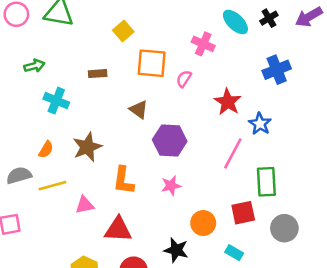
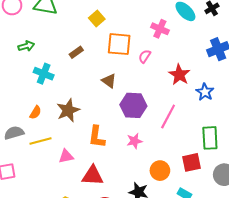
brown rectangle: (98, 74) -> (76, 52), turned -32
pink line: (233, 153) -> (168, 116), moved

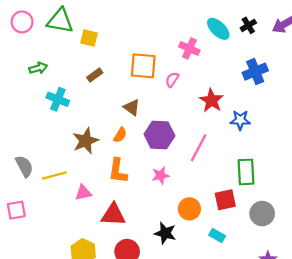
yellow square: (97, 19) -> (89, 38), moved, turned -35
blue star: (205, 92) -> (240, 120), turned -30
orange semicircle: (35, 112) -> (120, 135), moved
gray semicircle: (14, 133) -> (24, 166), turned 78

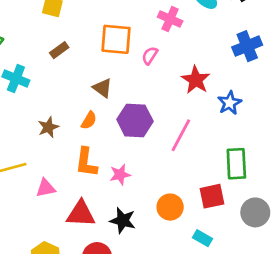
blue star: (240, 120) -> (230, 103), turned -30
brown star: (86, 141) -> (48, 127), size x0.7
pink star: (161, 175) -> (120, 175), moved
black star: (165, 233) -> (123, 221), moved

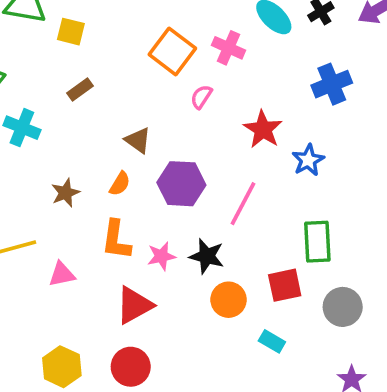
orange square: (116, 39) -> (172, 51), moved, turned 32
red triangle: (81, 214) -> (134, 305), moved, turned -32
black star: (123, 221) -> (207, 256), moved

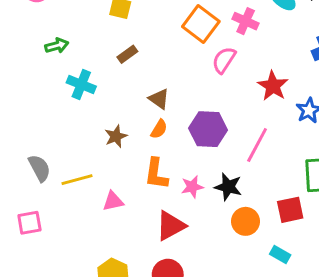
pink semicircle: (201, 97) -> (224, 60), size x1.4
brown triangle: (138, 140) -> (159, 99), moved

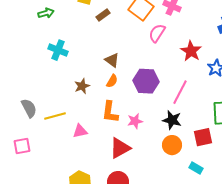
green arrow: (57, 46) -> (46, 13), moved
brown rectangle: (127, 54) -> (103, 15), moved
black star: (228, 187) -> (172, 120), moved

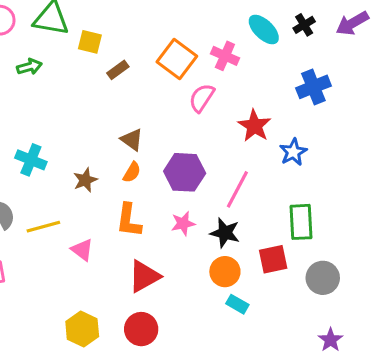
cyan cross: (58, 50) -> (31, 160), moved
pink star: (135, 121) -> (183, 224), moved
pink triangle: (80, 131) -> (82, 250), turned 49
cyan rectangle: (196, 168) -> (237, 304), moved

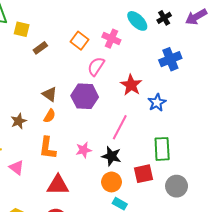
orange square: (177, 59) -> (79, 41), size x0.7
purple hexagon: (185, 172) -> (85, 96), moved
red triangle: (144, 276) -> (58, 185), turned 30

